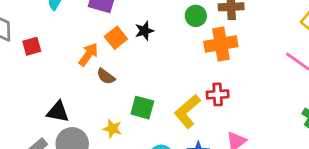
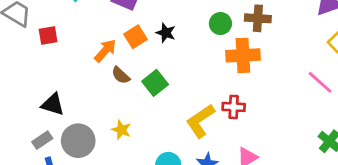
black star: (144, 31) -> (166, 33), turned 30
green square: (142, 108) -> (155, 83), moved, turned 30
black triangle: (58, 112) -> (53, 104), moved

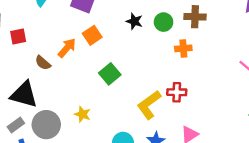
black star: (166, 33) -> (134, 21), moved
orange cross: (243, 55) -> (183, 48), size x0.6
brown semicircle: (121, 75) -> (43, 63), moved
black triangle: (53, 104) -> (24, 95), size x1.4

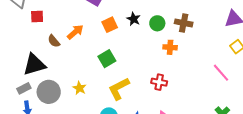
orange square: (92, 35) -> (110, 25), moved
black triangle: (24, 95) -> (34, 65), turned -40
yellow L-shape: (149, 105) -> (119, 89), moved

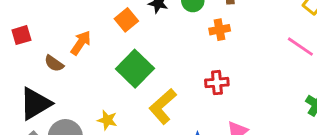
green square: (107, 59) -> (135, 69), size x1.4

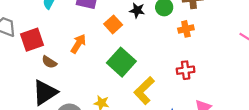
red square: (21, 35) -> (32, 40), size x1.5
brown semicircle: (54, 63) -> (49, 62), moved

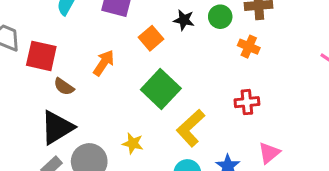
orange cross: (186, 29) -> (249, 47), turned 35
red square: (32, 40) -> (41, 56), turned 30

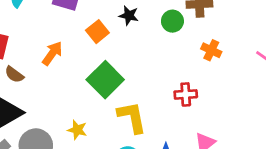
green circle: (220, 17) -> (172, 21), moved
orange cross: (249, 47) -> (211, 50), moved
yellow L-shape: (191, 128) -> (132, 117), turned 120

